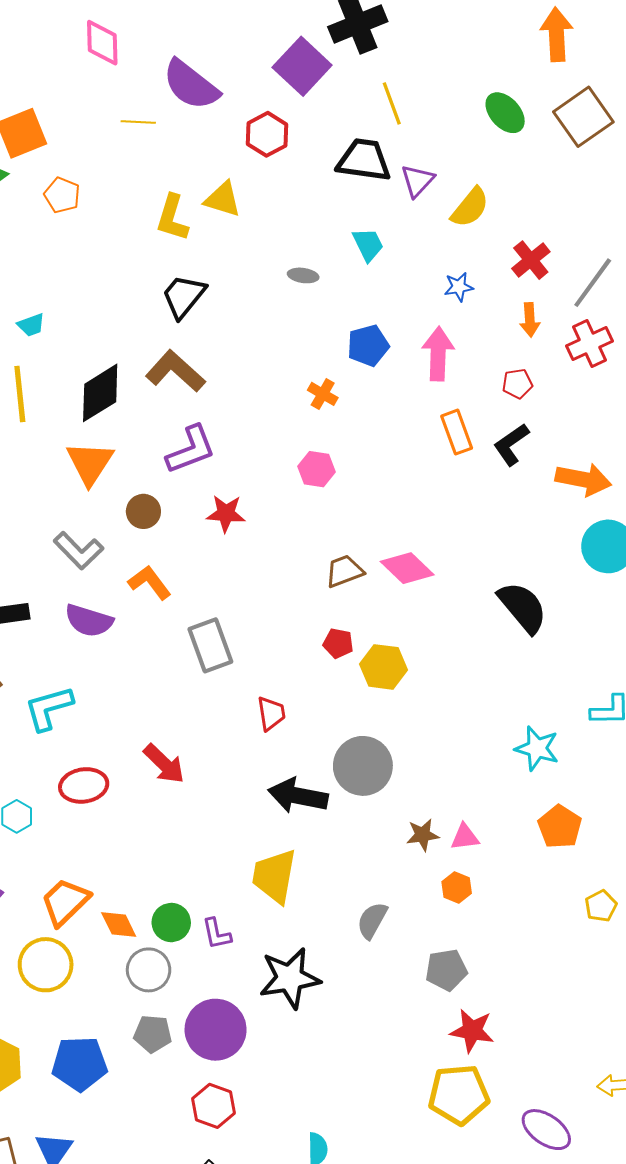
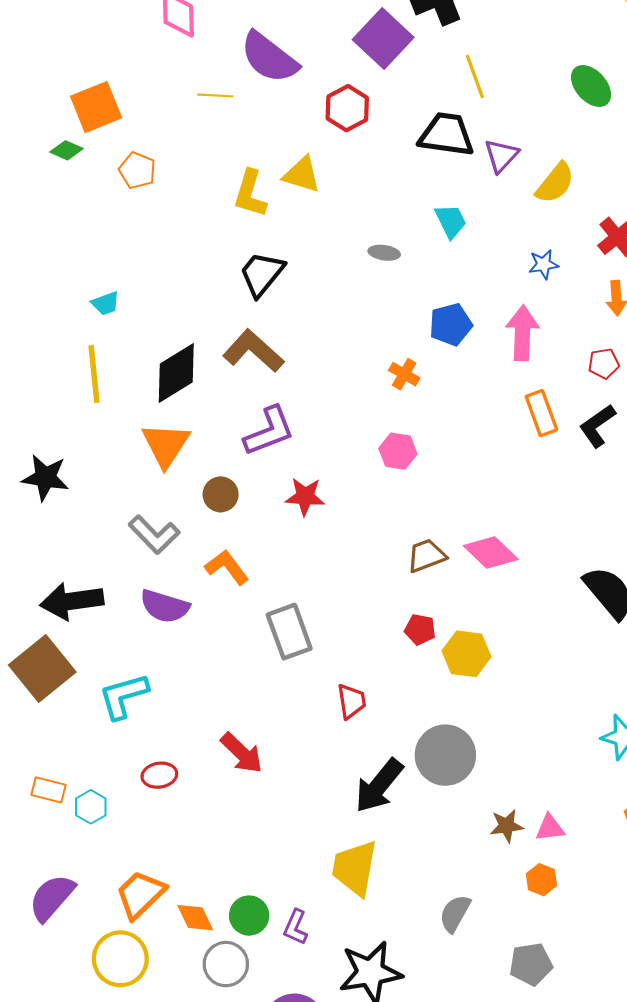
red ellipse: (84, 785) -> (159, 775), size x0.7
black arrow: (298, 796) -> (379, 786), turned -62
purple L-shape: (217, 934) -> (296, 927), turned 36

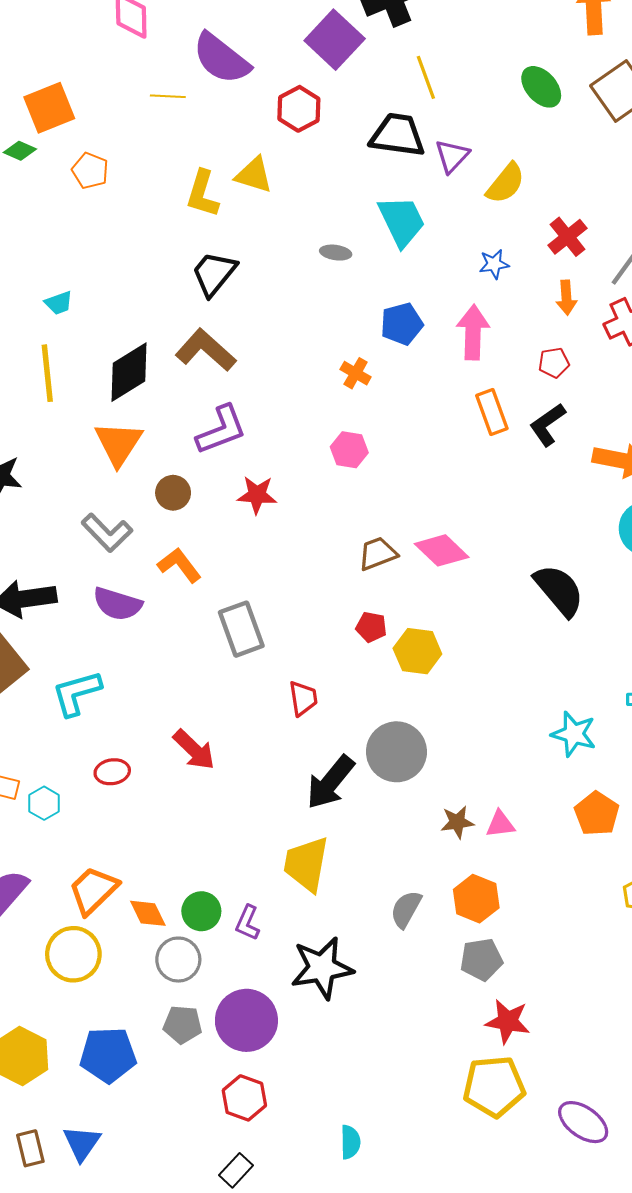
cyan trapezoid: (451, 221) -> (402, 221), size x1.5
orange hexagon: (541, 880) -> (476, 899), moved, size x1.5

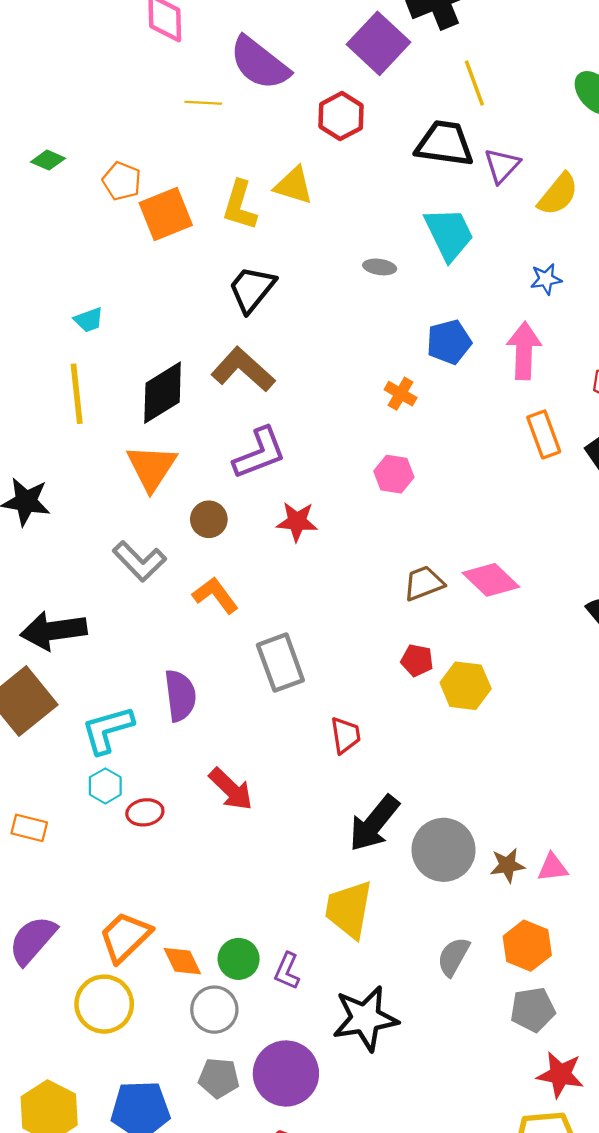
orange square: (49, 108) -> (166, 214), moved
purple semicircle: (117, 604) -> (180, 696), moved, turned -114
gray circle: (396, 752) -> (444, 850), moved
cyan hexagon: (44, 803) -> (105, 786), moved

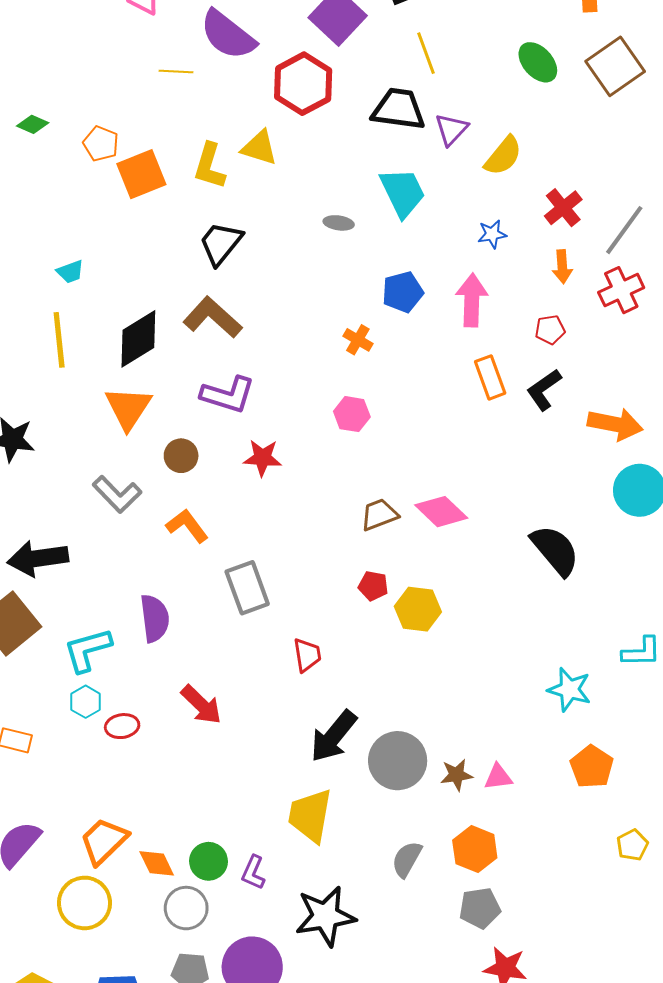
red hexagon: (341, 116) -> (303, 84), size x1.4
purple L-shape: (260, 453) -> (228, 395), turned 38

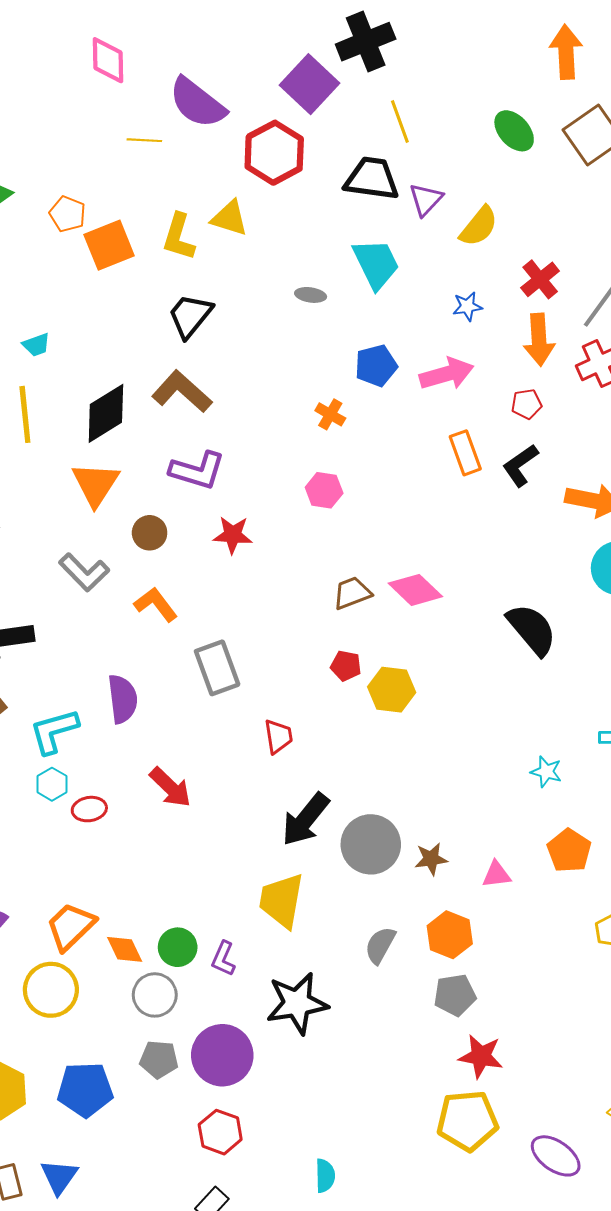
orange arrow: (562, 267) -> (539, 340), size x1.5
pink arrow: (472, 300) -> (447, 374), turned 72
cyan star: (569, 689) -> (546, 772), size x0.7
pink triangle: (498, 777) -> (496, 874), moved

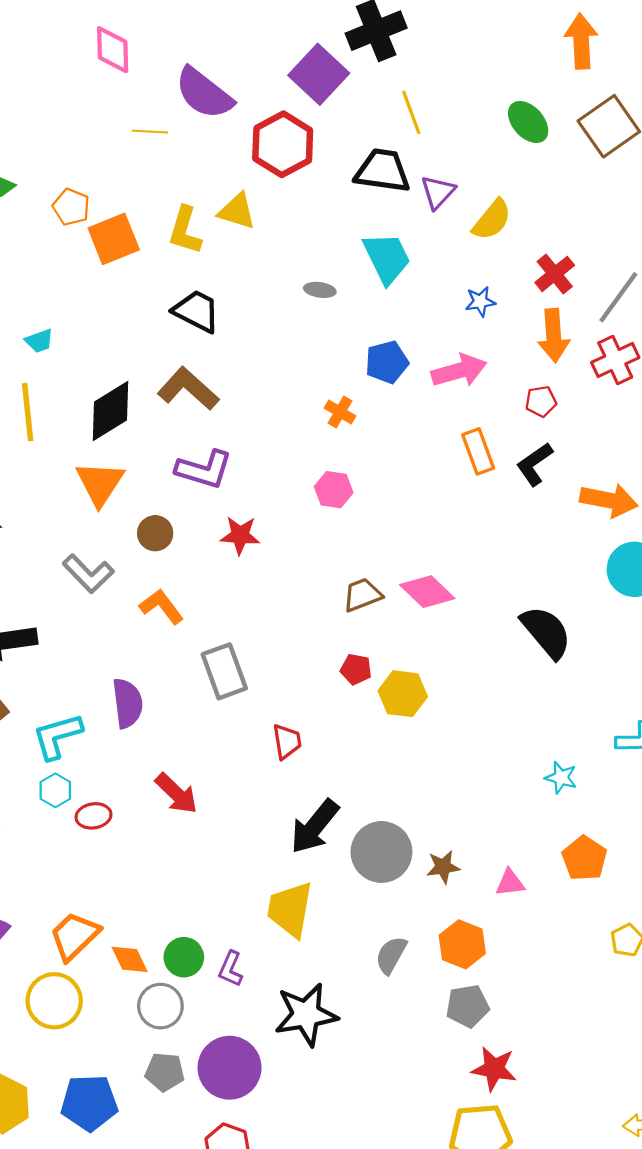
black trapezoid: (190, 316) -> (197, 311), turned 78

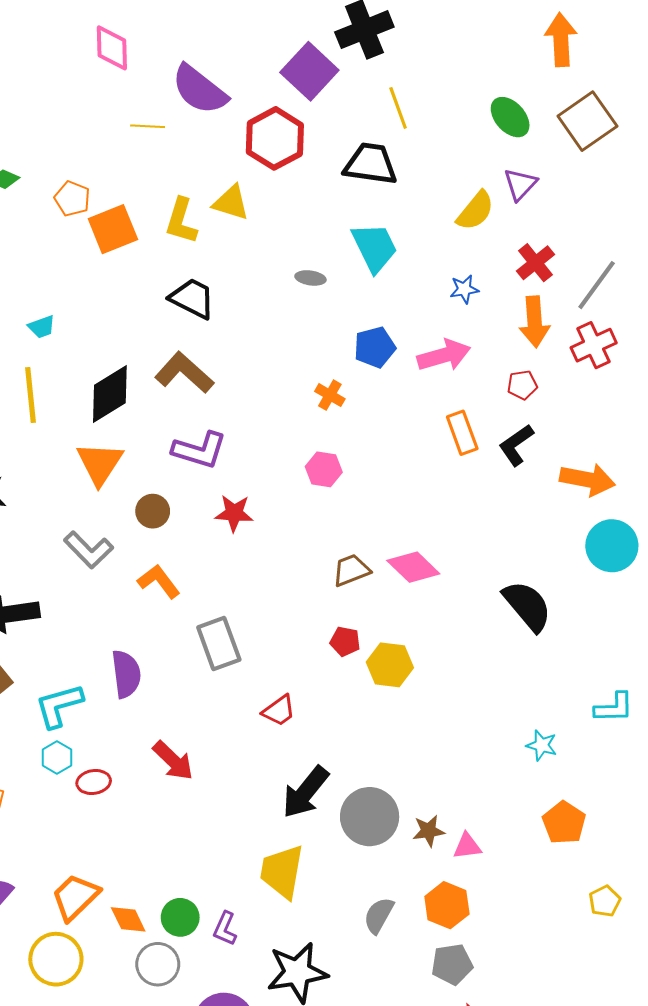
purple triangle: (438, 192) -> (520, 184), moved
red trapezoid: (287, 741) -> (279, 711), turned 63
pink triangle: (510, 883) -> (467, 846), moved

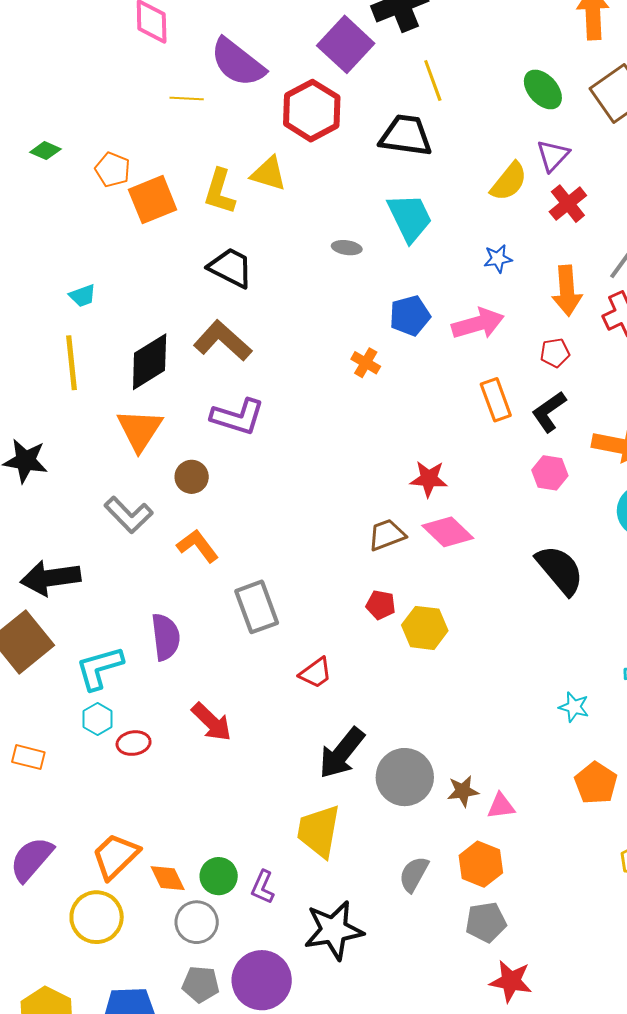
red cross: (536, 263) -> (568, 204), moved
pink hexagon: (324, 469) -> (550, 473), moved
red star: (234, 513) -> (429, 479), moved

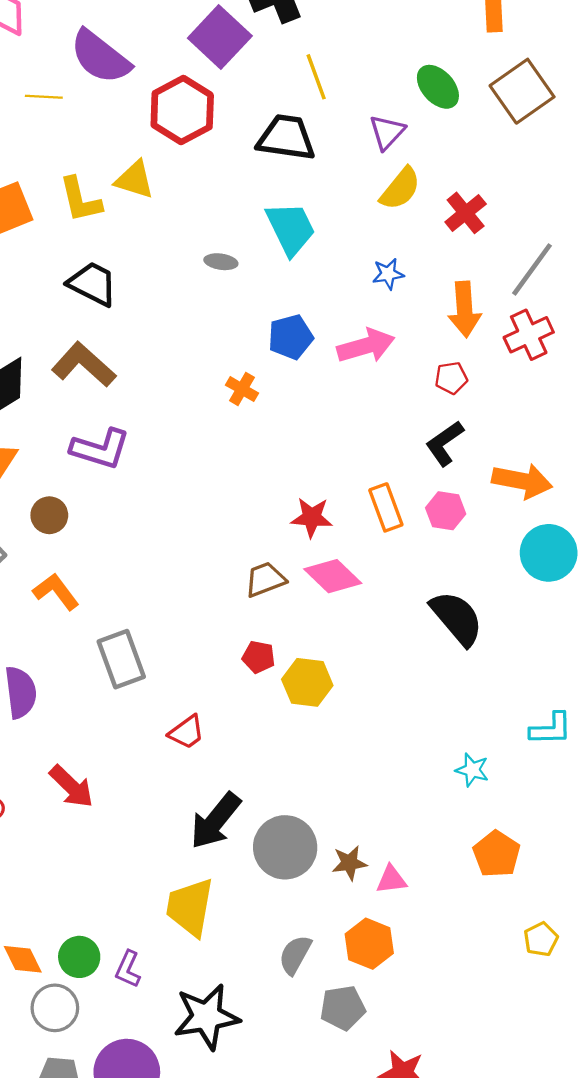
purple triangle: (553, 156) -> (387, 132), moved
yellow L-shape: (220, 192) -> (80, 200), turned -30
orange rectangle: (496, 400) -> (386, 507), moved
gray pentagon: (486, 922) -> (343, 1008), moved

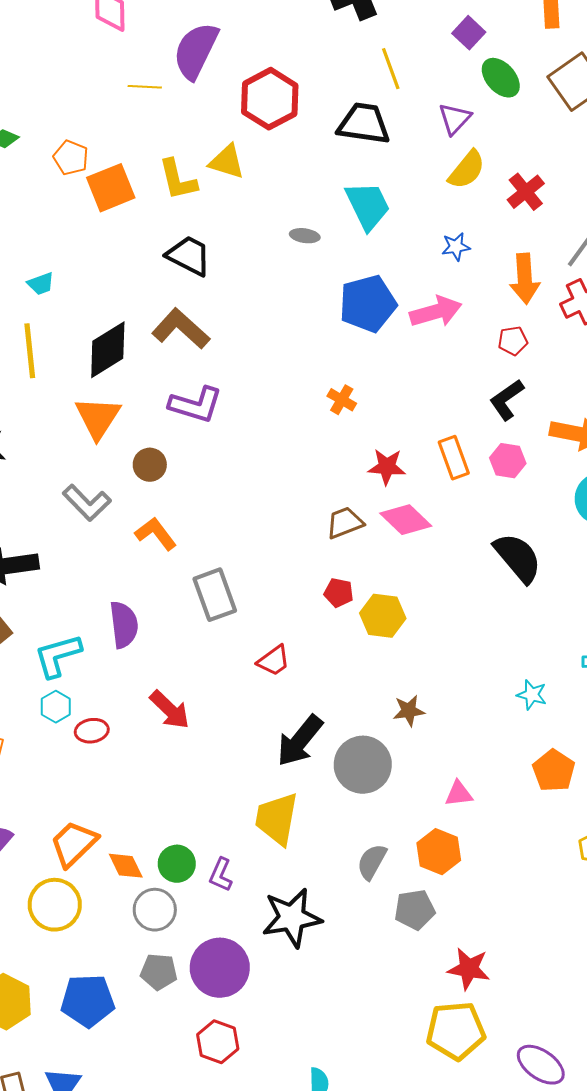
purple square: (220, 37) -> (469, 33), moved, size x0.6
purple semicircle: (100, 57) -> (196, 51), turned 78
blue pentagon: (291, 337) -> (368, 304), size x1.4
orange cross: (242, 389) -> (342, 400), moved
brown star: (349, 863) -> (409, 711), moved

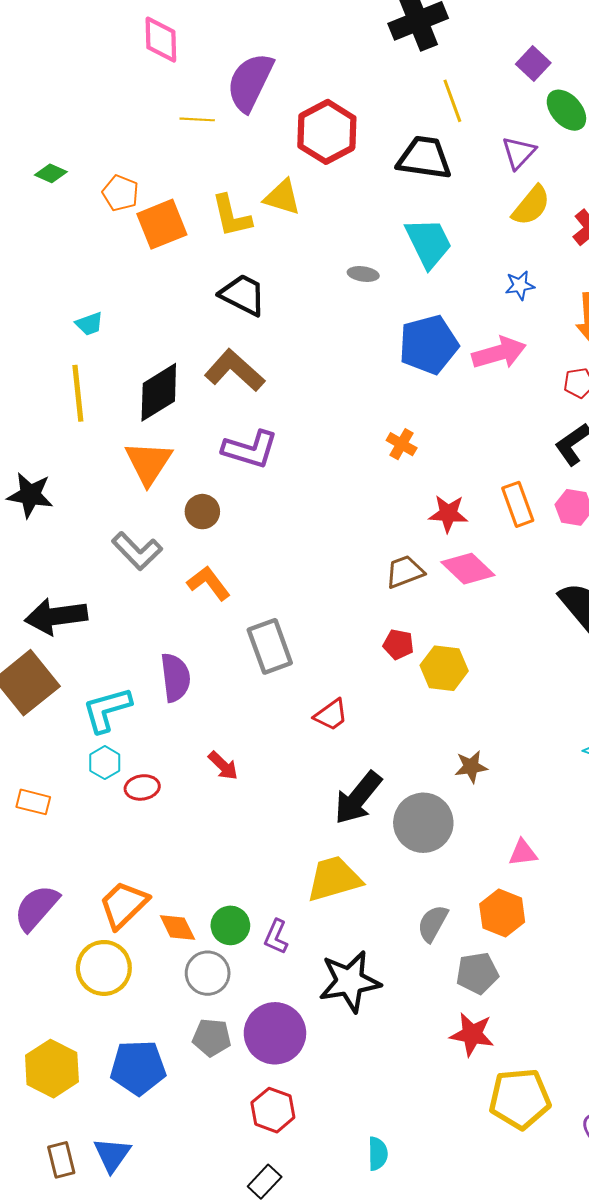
red arrow: (170, 710) -> (223, 766), size x0.7
yellow trapezoid: (277, 819) -> (334, 879), turned 64
red star: (469, 969) -> (472, 1034), moved

